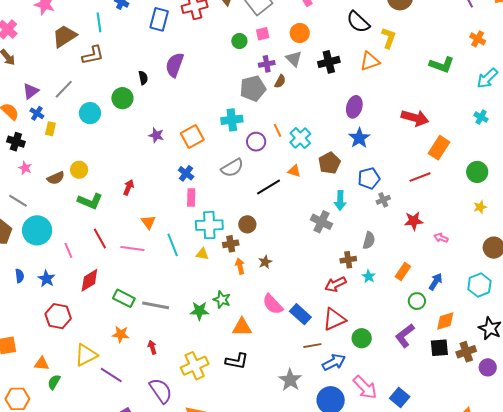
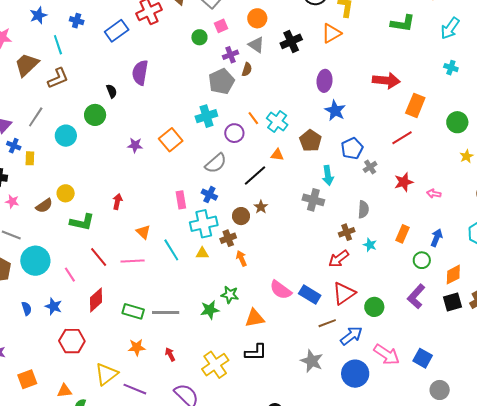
blue rectangle: (159, 19) -> (117, 31), turned 50
blue cross: (186, 173) -> (209, 195), moved
brown star: (265, 262) -> (261, 207), moved

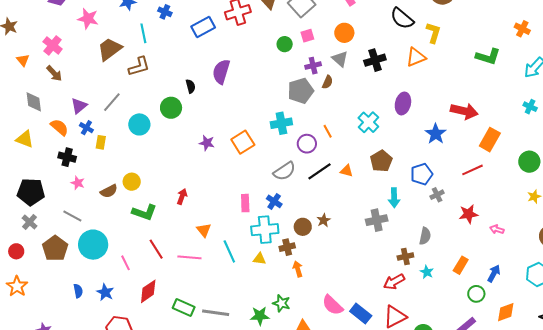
blue star: (335, 111) -> (436, 134), moved
cyan cross: (277, 121) -> (368, 122), moved
black line: (255, 175) -> (319, 171), moved
gray cross: (313, 200) -> (377, 220), turned -35

